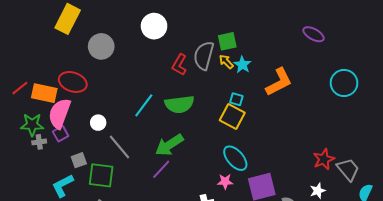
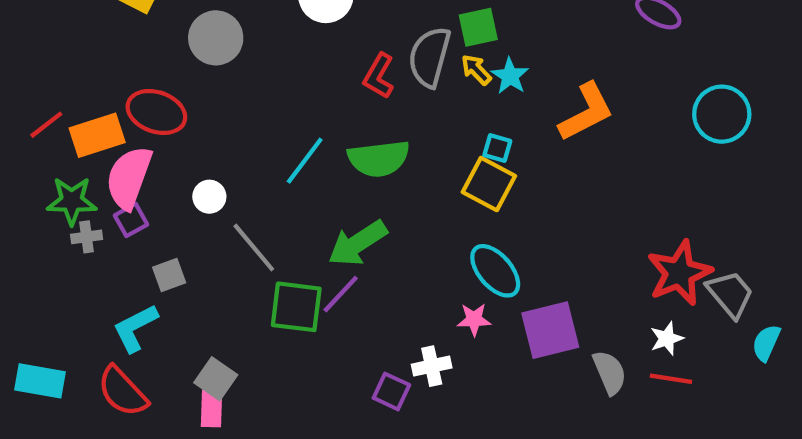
orange rectangle: (44, 93) -> (97, 135), turned -30
red star: (324, 159) -> (679, 273), size x1.4
green square: (101, 175) -> (296, 307), moved

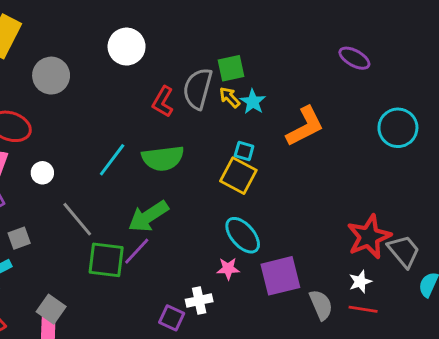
white circle: (209, 197) -> (42, 173), moved

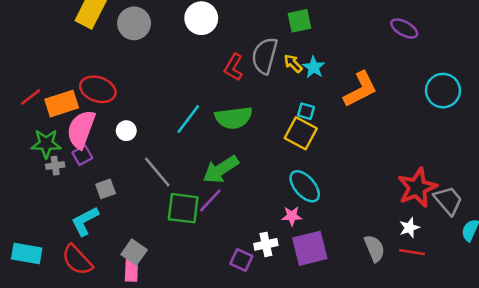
green square: (231, 68) -> (299, 21), moved
gray circle: (51, 76) -> (134, 23), moved
purple square: (280, 276) -> (310, 248), moved

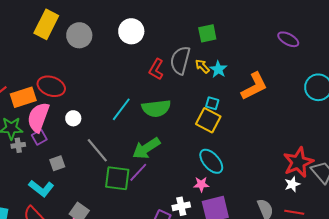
cyan L-shape: (85, 221) -> (41, 188), turned -115
white star: (409, 228) -> (292, 184), moved

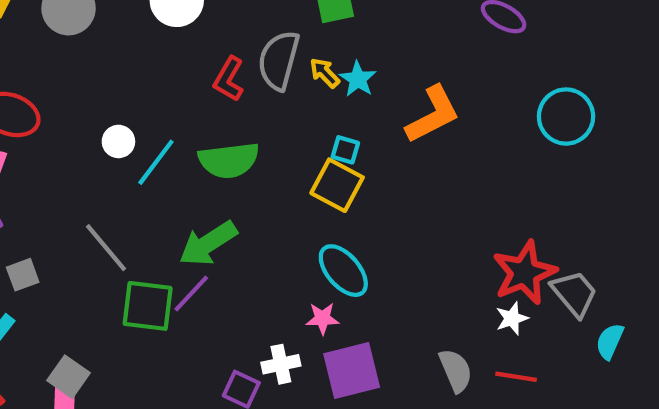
white circle: (73, 118) -> (118, 141), moved

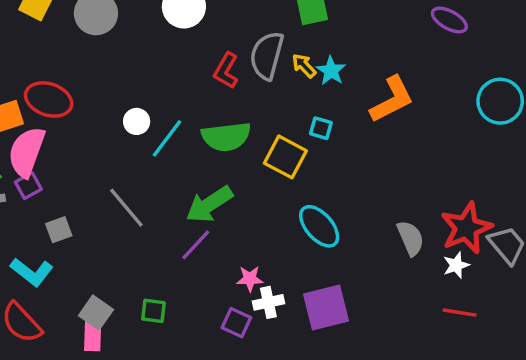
yellow square: (337, 185) -> (285, 157), moved
green square: (148, 306) -> (153, 311), moved, size x0.6
pink star: (322, 318) -> (250, 279), moved
gray semicircle: (456, 370) -> (411, 238), moved

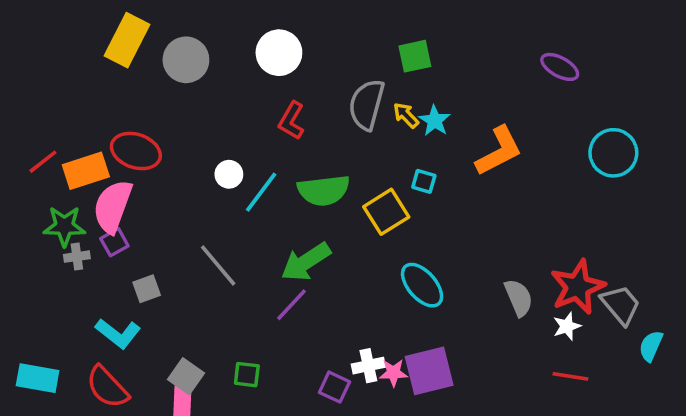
red L-shape: (226, 71) -> (291, 121), moved
yellow square: (285, 157) -> (386, 212), turned 30
pink star: (250, 279) -> (393, 373), moved

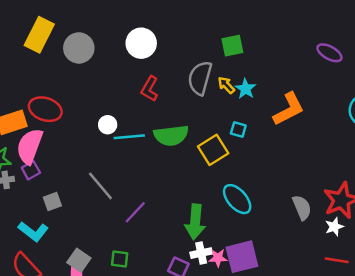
cyan line: (261, 192) -> (129, 137), turned 48
green arrow: (306, 262) -> (195, 222), moved, turned -52
purple line: (291, 305) -> (135, 212), moved

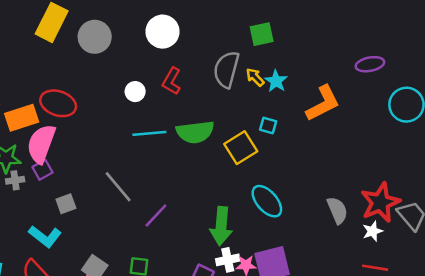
purple ellipse: (329, 53) -> (370, 64), moved, turned -40
white circle: (108, 125) -> (135, 92), moved

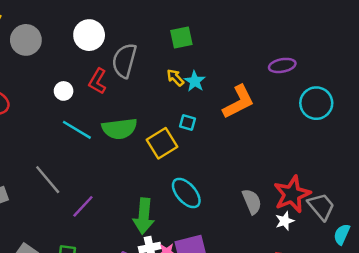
gray semicircle: (226, 69) -> (124, 61), moved
cyan line: (149, 133) -> (77, 130), turned 36

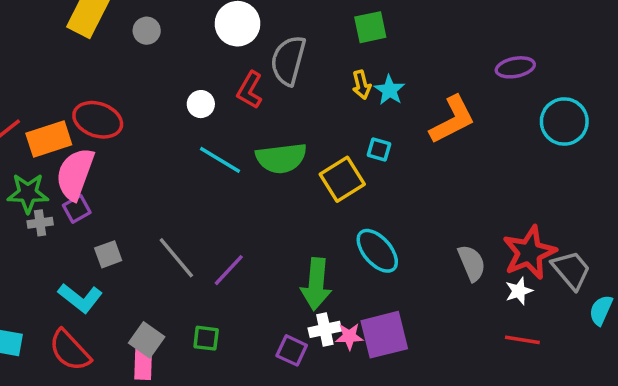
gray circle: (26, 40) -> (147, 31), size x0.6
yellow arrow: (175, 78) -> (362, 85), turned -150
gray line: (48, 180) -> (176, 258), moved

